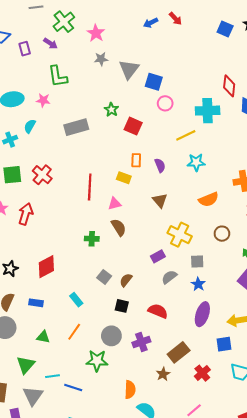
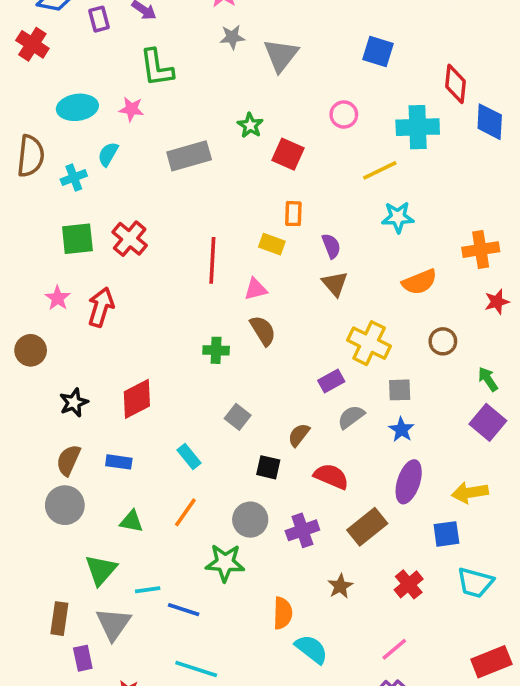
blue square: (154, 82) -> (378, 52), moved
purple semicircle: (160, 165) -> (331, 246), moved
brown semicircle: (126, 280) -> (299, 435), moved
brown rectangle: (179, 352) -> (367, 527), moved

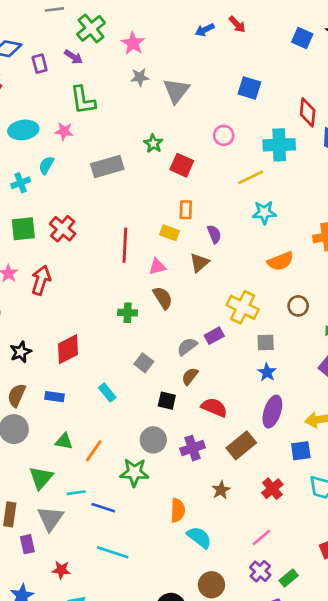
brown triangle: (335, 284) -> (199, 263), moved, turned 30
gray semicircle: (351, 417) -> (187, 347), moved
orange line: (185, 512) -> (94, 451), moved

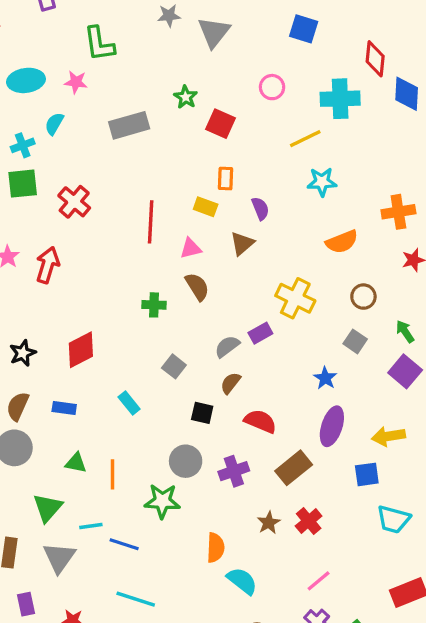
green square: (23, 229) -> (23, 184), moved
gray square: (266, 342) -> (355, 341), moved, turned 36
orange line: (94, 451) -> (112, 474), turned -35
red cross: (272, 489) -> (309, 521), moved
purple rectangle: (27, 544) -> (26, 604), moved

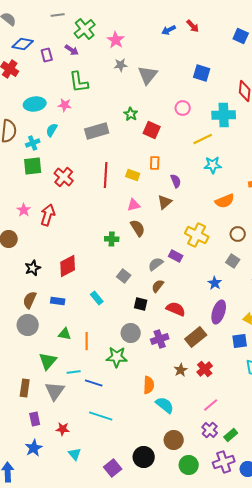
yellow rectangle: (206, 207) -> (133, 175), moved
red line: (151, 222) -> (106, 175), moved
purple rectangle: (260, 333) -> (176, 256), turned 56

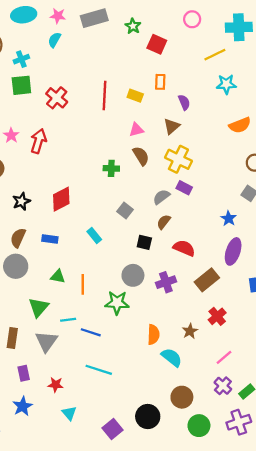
cyan semicircle: (52, 130) -> (54, 40), moved
gray rectangle: (97, 131) -> (94, 18), moved
yellow cross: (197, 235) -> (178, 159), moved
brown star: (181, 370) -> (190, 331), moved

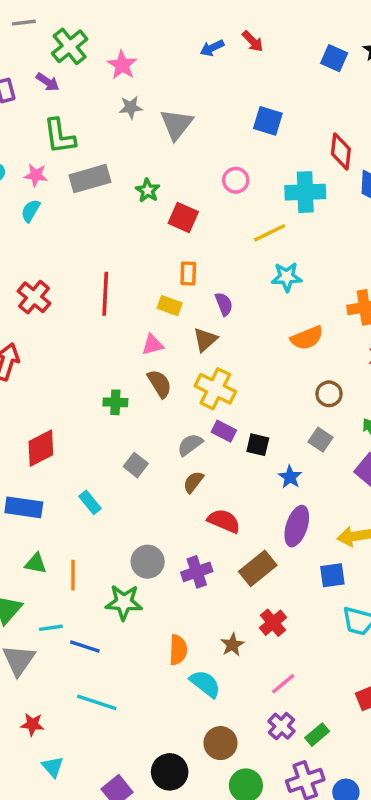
yellow rectangle: (135, 96) -> (170, 306), moved
blue rectangle: (50, 239) -> (24, 507), size x1.5
black square: (144, 242) -> (258, 445), moved

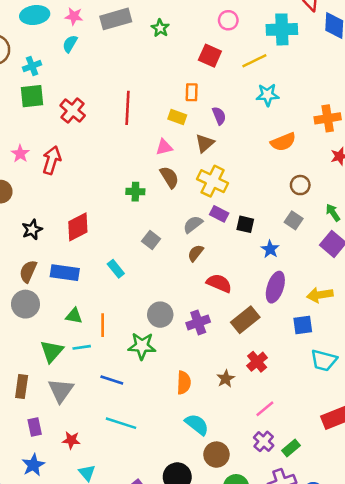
red square: (183, 218) -> (210, 56), moved
cyan line: (51, 628) -> (82, 347), moved
cyan semicircle: (205, 684) -> (197, 424), moved

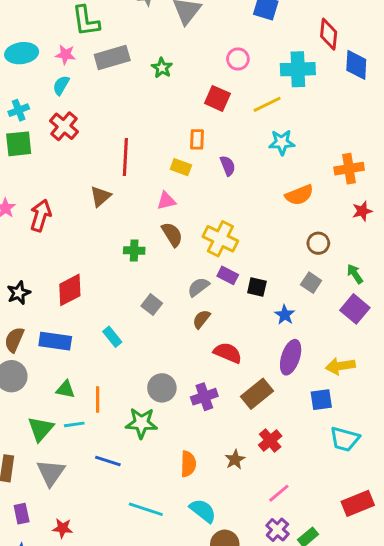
red cross: (73, 111) -> (64, 126), moved
brown triangle: (205, 143) -> (101, 196), moved
cyan line: (121, 423) -> (146, 509), moved

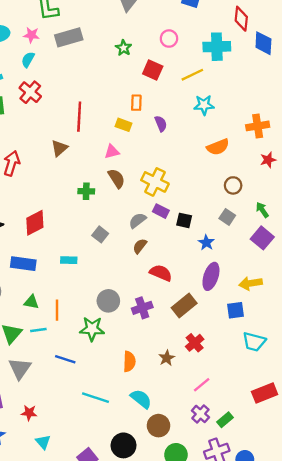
green star: (162, 68) -> (124, 48), moved
cyan rectangle: (112, 337) -> (69, 260), turned -49

